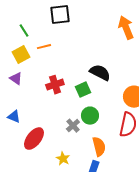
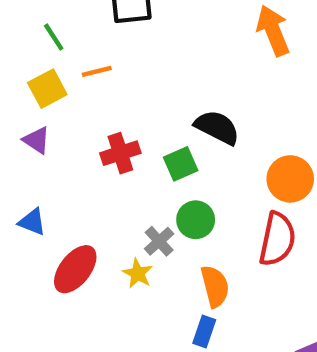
yellow star: (63, 159) -> (138, 273), moved

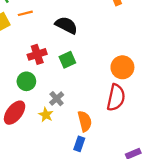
black semicircle: (217, 127) -> (66, 25), moved
green circle: (196, 220) -> (26, 81), moved

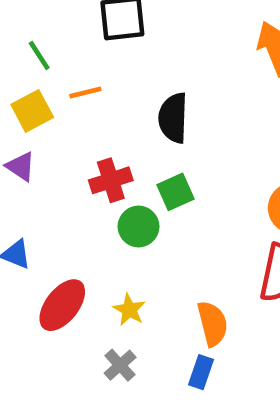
black semicircle: (66, 25) -> (173, 118), turned -115
green circle: (26, 81) -> (139, 227), moved
gray cross: (57, 99) -> (120, 365), moved

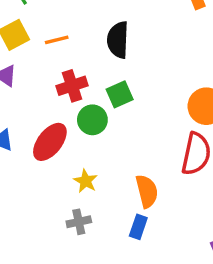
orange line: (85, 92) -> (57, 40), moved
red ellipse: (62, 305) -> (50, 142), moved
gray cross: (120, 365) -> (79, 222), turned 30

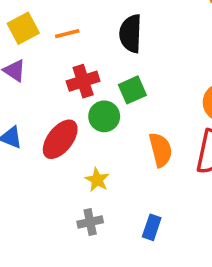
orange semicircle: (147, 191) -> (161, 150), moved

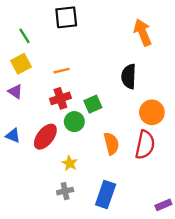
orange line: (67, 34) -> (62, 71), moved
black semicircle: (131, 34) -> (129, 76), moved
blue rectangle: (152, 227) -> (106, 195), size x1.6

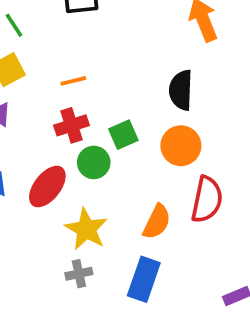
orange circle: (152, 112) -> (181, 146), moved
orange semicircle: (111, 144) -> (157, 222), moved, turned 40
yellow star: (70, 163) -> (86, 229), size x1.6

